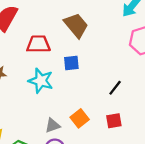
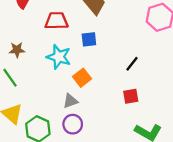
orange square: (80, 118) -> (82, 78), moved

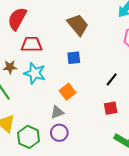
red trapezoid: (56, 21) -> (32, 44), moved
cyan star: (59, 57) -> (35, 73), moved

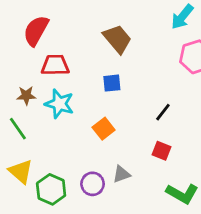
red square: (111, 108) -> (162, 151), turned 32
gray triangle: (57, 112) -> (122, 174), moved

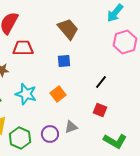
cyan star: (59, 104) -> (26, 94), moved

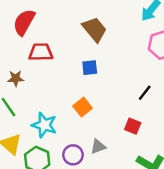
black line: (101, 82) -> (145, 93), moved
cyan star: (26, 94) -> (44, 125), moved

